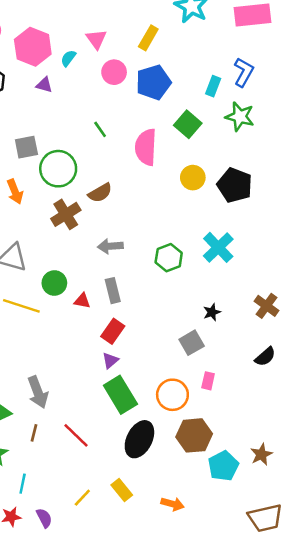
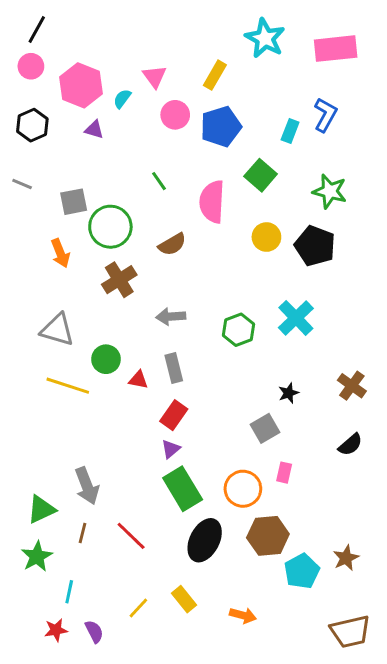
green star: (240, 117) -> (330, 191), moved
brown semicircle: (100, 193) -> (172, 244), moved

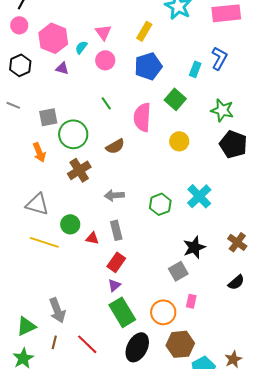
pink circle: (175, 115) -> (105, 60), moved
black pentagon: (315, 246) -> (233, 144), moved
black star: (289, 393) -> (194, 247), size x1.6

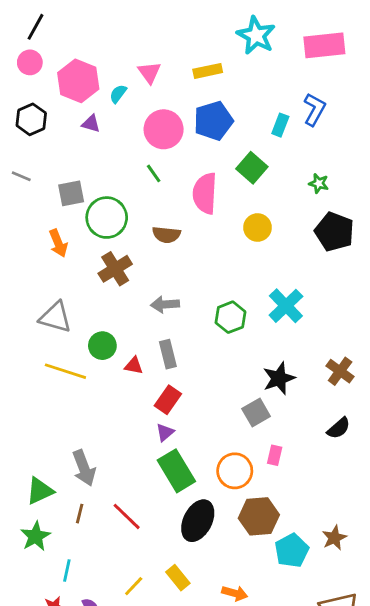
yellow rectangle: (144, 31) -> (208, 71), turned 48
pink circle: (105, 60) -> (164, 129), moved, size x1.4
green star: (222, 110) -> (319, 183), size x0.6
brown semicircle: (115, 146) -> (166, 235), turned 36

